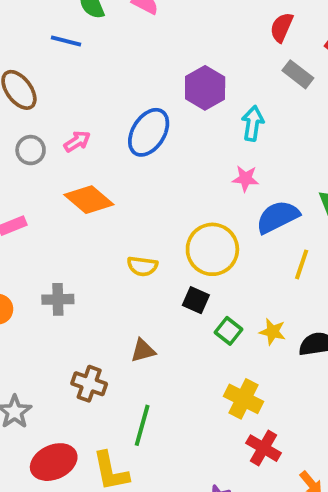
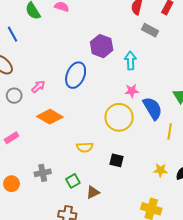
blue line: (66, 41) -> (12, 34), moved, turned 56
blue semicircle: (278, 217) -> (152, 108), turned 95
yellow circle: (212, 249) -> (119, 117), moved
green square: (229, 331) -> (73, 181), moved, turned 32

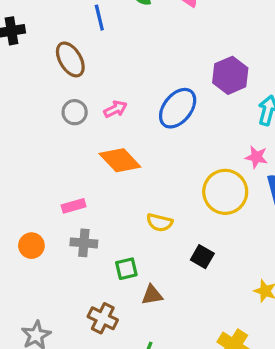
pink rectangle: (12, 138) -> (74, 206), moved

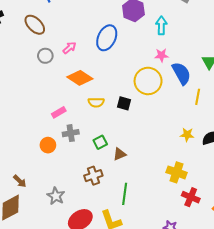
yellow semicircle: (160, 222) -> (96, 102), moved
orange circle: (31, 246) -> (48, 145), moved
black square: (202, 257) -> (124, 103), moved
brown cross: (103, 318) -> (93, 176), turned -30

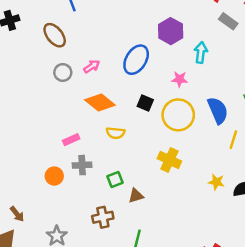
pink star: (162, 55) -> (180, 79), moved
black square: (124, 103) -> (145, 103), moved
yellow cross: (177, 172) -> (169, 160), moved

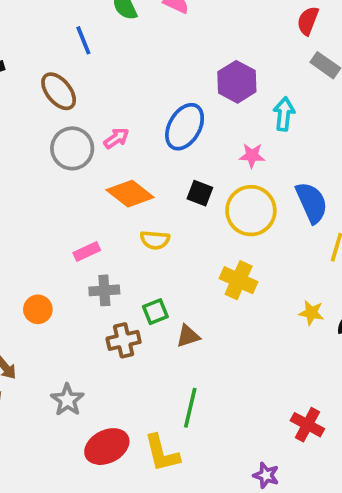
gray circle: (63, 72) -> (72, 148), size x1.5
orange circle: (54, 176) -> (38, 309), moved
brown cross: (103, 217) -> (124, 340), moved

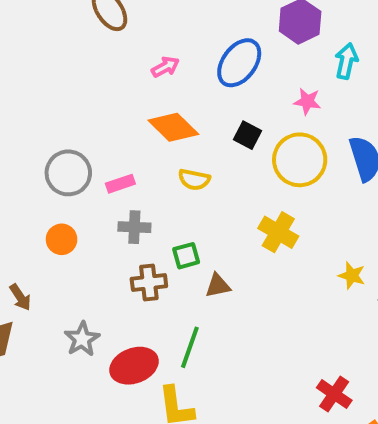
gray circle: (72, 148) -> (68, 173), moved
green line: (190, 408) -> (190, 347), moved
red ellipse: (107, 447) -> (134, 366), moved

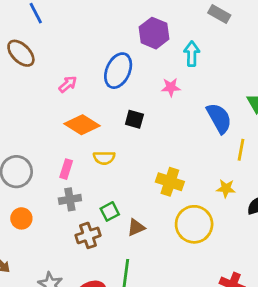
yellow circle: (300, 160) -> (194, 224), moved
pink rectangle: (120, 184) -> (66, 169), moved, turned -42
yellow star: (352, 276) -> (226, 188), moved

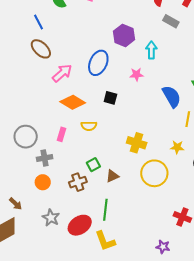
brown ellipse: (21, 53) -> (41, 49), moved
pink arrow: (68, 84) -> (62, 73), size x1.5
gray cross: (70, 199) -> (45, 158), moved
orange circle: (21, 218) -> (43, 182), moved

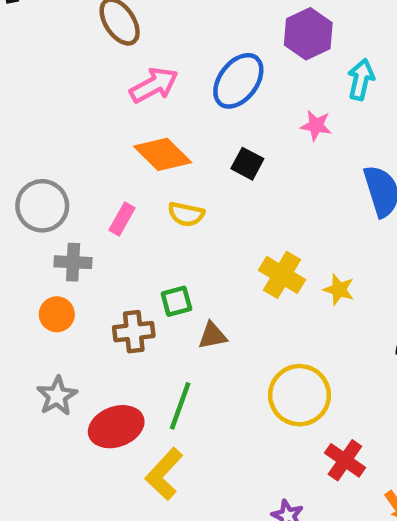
yellow star: (177, 147) -> (339, 289), moved
yellow circle: (154, 173) -> (300, 395), moved
yellow L-shape: (105, 241) -> (164, 474), turned 50

